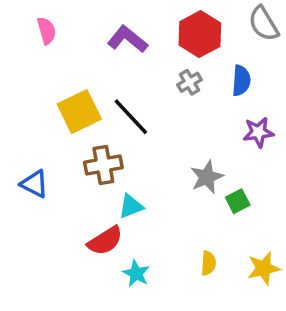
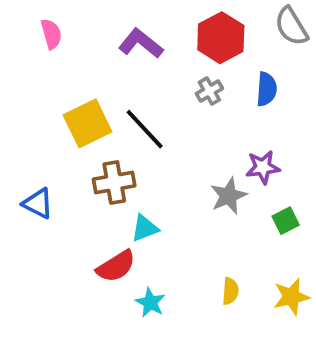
purple star: (258, 132) -> (263, 167), moved
green square: (238, 201) -> (286, 221), moved

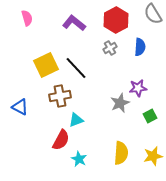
red semicircle: (116, 266) -> (61, 140), turned -30
yellow semicircle: (230, 291) -> (121, 153), size x1.6

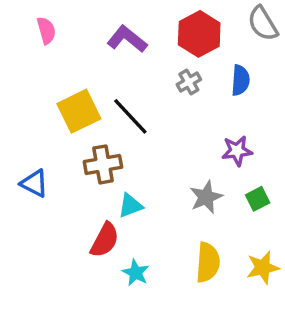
gray star: (120, 103) -> (206, 197), moved

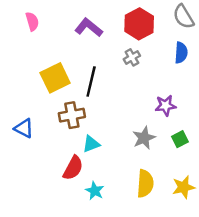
blue semicircle: (240, 80) -> (181, 53), moved
black line: (130, 116) -> (91, 81), turned 56

